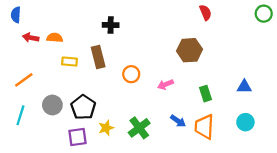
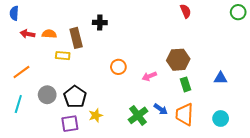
brown hexagon: (189, 50) -> (178, 60), moved
brown rectangle: (98, 57) -> (76, 38), moved
cyan circle: (245, 122) -> (221, 118), moved
green cross: (139, 128) -> (138, 115), moved

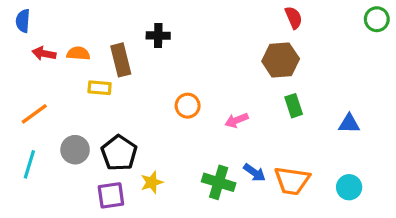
brown hexagon: (178, 60) -> (281, 60), moved
green rectangle: (186, 84) -> (294, 106), moved
orange trapezoid: (184, 114) -> (292, 181), turned -85
green cross: (138, 115) -> (219, 182), turned -36

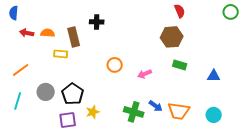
green rectangle: (294, 106) -> (180, 65), turned -56

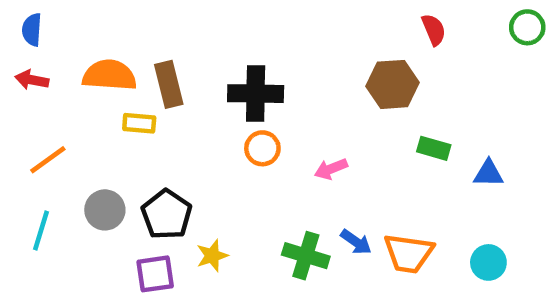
red semicircle: (180, 11) -> (434, 30), moved
black cross: (97, 22) -> (256, 94), moved, size x1.6
red arrow: (27, 33) -> (32, 80), moved
orange semicircle: (48, 33) -> (109, 75), size x1.6
green rectangle: (180, 65) -> (434, 148), moved

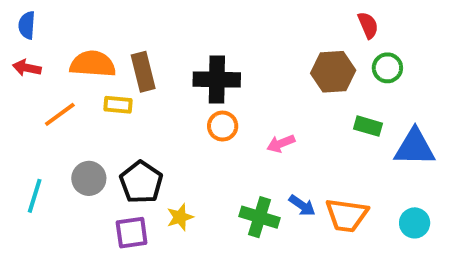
green circle: (527, 27) -> (387, 68), moved
orange line: (48, 160) -> (60, 114), moved
blue triangle: (488, 173) -> (415, 147), size x1.6

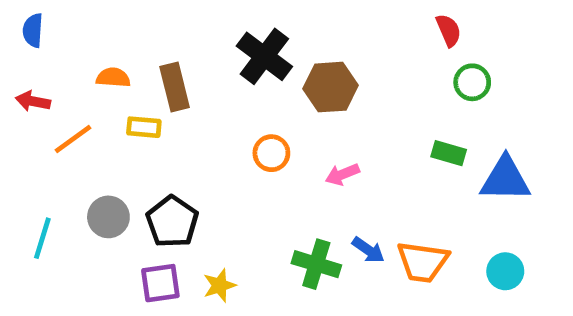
orange semicircle: (93, 64) -> (113, 78), size x0.6
red arrow: (27, 68) -> (33, 101), moved
brown hexagon: (333, 72) -> (330, 87), moved
black cross: (217, 79) -> (264, 56), moved, turned 36
yellow star: (180, 217) -> (219, 285), moved

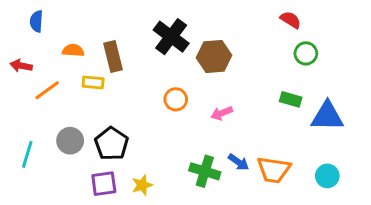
blue semicircle: (33, 30) -> (36, 21), moved
red semicircle: (449, 30) -> (291, 20), turned -35

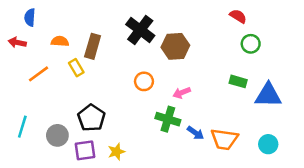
brown rectangle: (113, 56) -> (93, 46), turned 30
red arrow: (21, 66) -> (17, 43), moved
yellow rectangle: (93, 83) -> (76, 68), turned 54
gray circle: (70, 141) -> (57, 135), moved
green cross: (205, 171) -> (168, 119), moved

